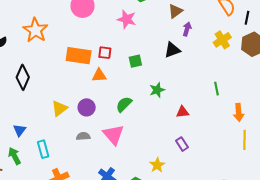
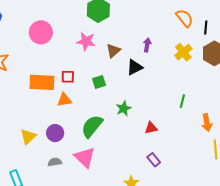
brown triangle: (175, 11) -> (113, 51), moved
green line: (216, 89) -> (182, 101), turned 32
green semicircle: (124, 104) -> (92, 126), size x1.4

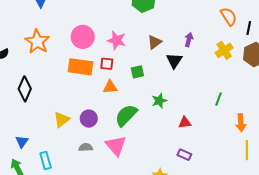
pink circle: (41, 32) -> (83, 37), moved
pink star: (86, 41) -> (117, 40), moved
black triangle: (135, 67) -> (174, 61), turned -36
orange triangle: (64, 100) -> (110, 87), moved
purple rectangle: (154, 160) -> (184, 155), turned -32

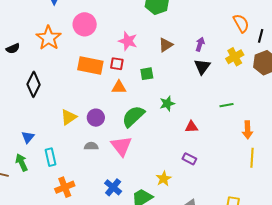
pink circle: (83, 37) -> (85, 24), moved
black triangle: (174, 61) -> (202, 67), moved
green line: (219, 99) -> (226, 105), turned 56

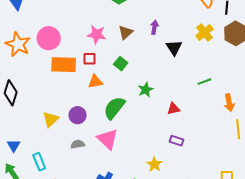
pink circle: (85, 24) -> (49, 38), moved
purple arrow: (200, 44) -> (154, 27), moved
brown triangle: (166, 45) -> (126, 32), moved
green square: (147, 74) -> (121, 64), turned -32

